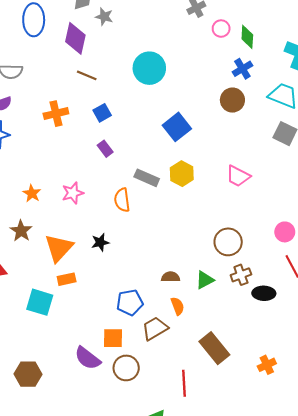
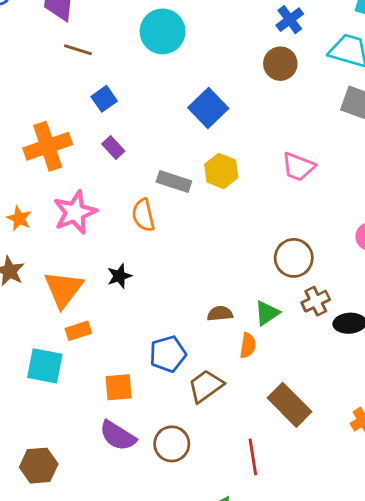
orange cross: (56, 114) -> (48, 146), moved, size x1.4
pink star: (73, 193) -> (75, 212), size x1.4
orange semicircle: (178, 306) -> (248, 346), moved, turned 36
orange square: (113, 338) -> (119, 387), moved

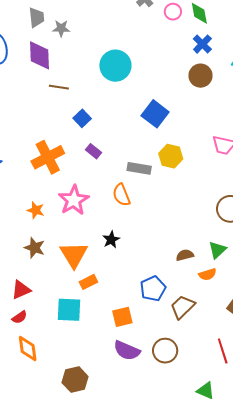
orange semicircle: (248, 346) -> (208, 274), turned 72

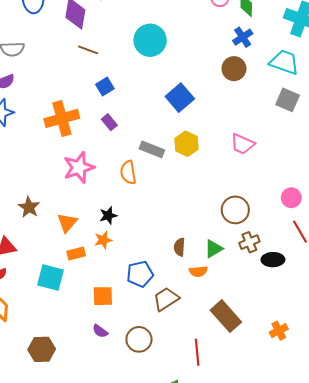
orange star: (36, 210) -> (103, 240), moved, turned 30
orange triangle: (74, 255) -> (67, 223), size x0.7
brown semicircle: (185, 255) -> (179, 247), turned -84
purple semicircle: (127, 351) -> (100, 331), size x0.6

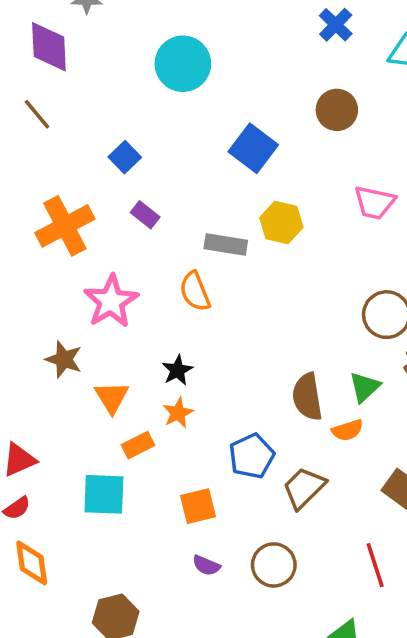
brown line: (88, 50) -> (37, 114), moved, turned 42
brown circle: (234, 69) -> (337, 110), moved
brown star: (29, 207) -> (64, 359), moved
brown semicircle: (179, 247) -> (307, 397), size x1.5

